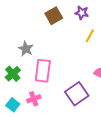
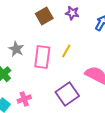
yellow line: (90, 36) -> (66, 51), moved
pink rectangle: (43, 71) -> (42, 57), moved

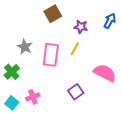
purple star: (72, 13) -> (81, 27), moved
purple square: (67, 94) -> (76, 92), size x0.7

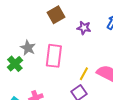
yellow line: (75, 49) -> (84, 74), moved
green cross: (12, 72) -> (15, 64), moved

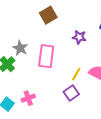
purple star: (84, 28) -> (79, 37), moved

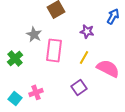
gray star: (20, 48) -> (34, 34), moved
yellow line: (76, 74) -> (84, 57), moved

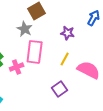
gray star: (34, 34) -> (25, 29), moved
pink cross: (36, 92) -> (17, 67), moved

